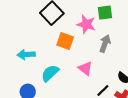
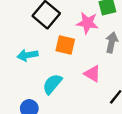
cyan arrow: (26, 55) -> (28, 55), moved

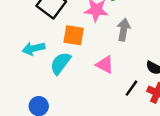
cyan semicircle: (52, 84) -> (60, 63), moved

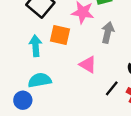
cyan arrow: (34, 49) -> (35, 46), moved, turned 96
cyan semicircle: (60, 63) -> (40, 80), moved, turned 40

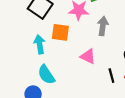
cyan semicircle: (40, 80) -> (46, 75), turned -108
black line: (112, 88) -> (111, 76), turned -48

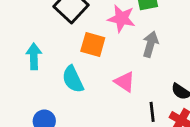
cyan arrow: (40, 44) -> (34, 56), moved
cyan semicircle: (46, 75) -> (73, 79), moved

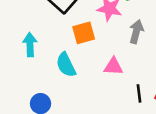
orange square: (93, 45) -> (84, 33), turned -30
pink triangle: (125, 82) -> (113, 66), turned -30

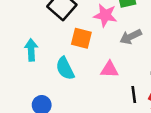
gray arrow: (136, 32) -> (131, 37), turned -130
orange square: (84, 33) -> (81, 38), turned 30

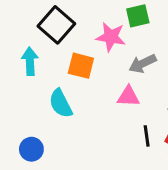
cyan arrow: (31, 50) -> (30, 61), moved
pink triangle: (110, 69) -> (128, 96), moved

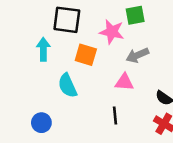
black square: (56, 25) -> (67, 20), turned -36
black line: (147, 136) -> (115, 116), moved

